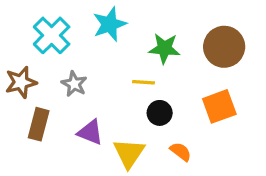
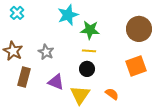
cyan cross: (52, 35) -> (17, 13), moved, size x0.6
green star: (164, 48) -> (90, 30), moved
brown star: (21, 82) -> (13, 51), turned -30
black circle: (160, 113) -> (87, 69), moved

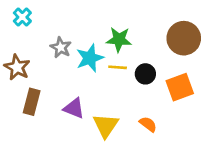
cyan star: (68, 15) -> (90, 58), moved
gray star: (46, 52) -> (61, 47), moved
black circle: (87, 69) -> (145, 74), moved

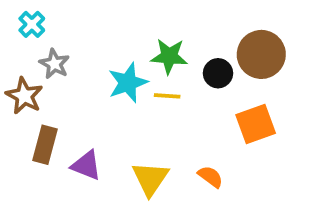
gray star: (61, 47) -> (54, 64), moved
black circle: (145, 74) -> (218, 73), moved
purple triangle: (74, 108) -> (86, 165), moved

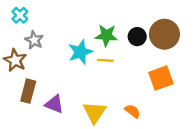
black circle: (218, 73) -> (137, 37), moved

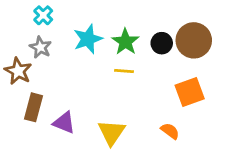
cyan cross: (20, 15) -> (43, 15), moved
green star: (106, 35) -> (125, 42), turned 30
cyan star: (80, 52) -> (88, 39), moved
orange semicircle: (132, 111) -> (170, 131), moved

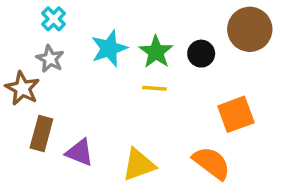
brown circle: (194, 40) -> (250, 29), moved
orange semicircle: (170, 131) -> (212, 163), size x1.6
yellow triangle: (112, 132) -> (139, 165), turned 36

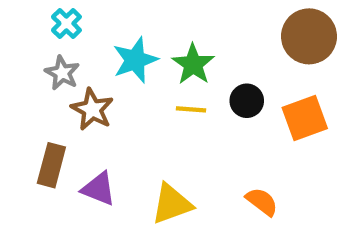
black circle: (201, 54) -> (247, 101), moved
brown star: (22, 88) -> (92, 109), moved
orange square: (236, 114) -> (305, 118), moved
orange semicircle: (212, 163) -> (262, 202), size x0.7

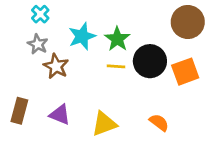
black circle: (247, 101) -> (150, 61), size x1.6
brown rectangle: (51, 165) -> (19, 111), moved

